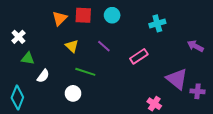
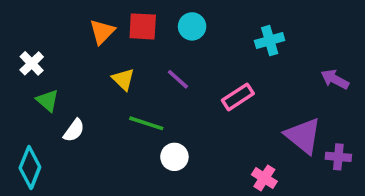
green triangle: (28, 58) -> (48, 100), turned 32
white circle: (73, 93) -> (174, 157), moved

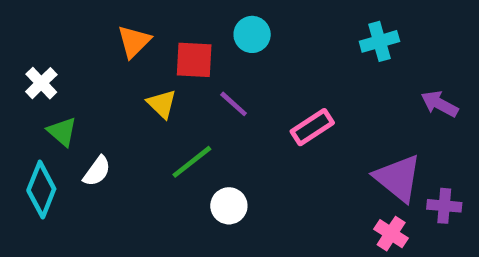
red square: (143, 26) -> (194, 60), moved
cyan cross: (270, 41) -> (379, 41), moved
green line: (146, 123) -> (192, 162), turned -56
cyan diamond: (30, 167) -> (41, 190), moved
pink cross: (264, 178) -> (391, 234), moved

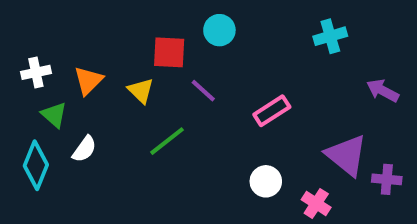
orange triangle: (134, 41) -> (88, 81), moved
white cross: (41, 83) -> (36, 72), turned 32
white circle: (229, 206) -> (266, 181), moved
pink cross: (391, 234) -> (316, 204), moved

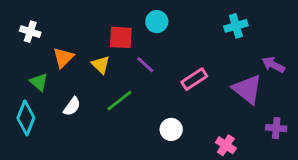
white cross: (36, 72) -> (30, 32), moved, turned 30
white semicircle: (84, 149) -> (72, 106), moved
purple triangle: (346, 155) -> (247, 89), moved
white circle: (266, 181) -> (171, 129), moved

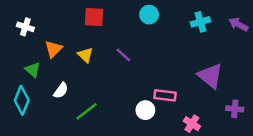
cyan circle: (157, 22) -> (149, 15), moved
red square: (121, 37) -> (94, 17), moved
purple arrow: (273, 65) -> (238, 24), moved
pink rectangle: (194, 79) -> (165, 95), moved, turned 40
green line: (119, 101) -> (87, 111), moved

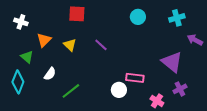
cyan circle: (149, 15) -> (138, 17), moved
cyan cross: (200, 22) -> (177, 18), moved
purple arrow: (238, 24) -> (195, 40), moved
purple cross: (235, 109) -> (180, 89), moved, turned -32

